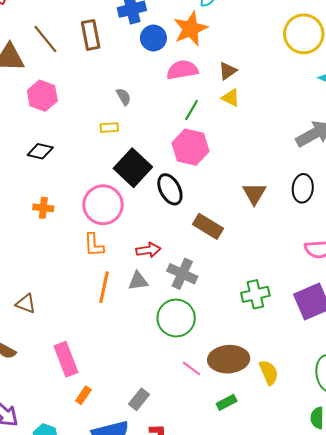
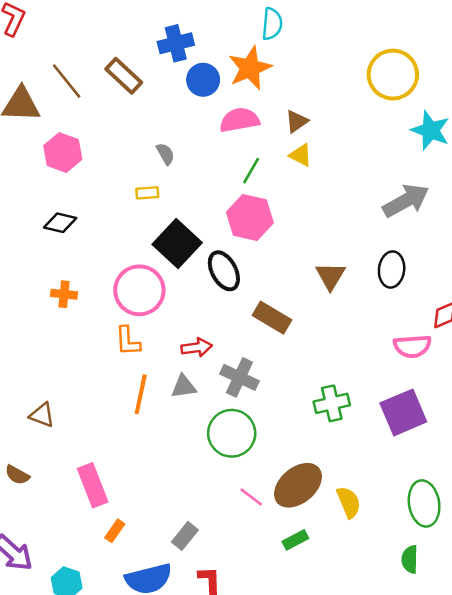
brown rectangle: (91, 35) -> (124, 76), turned -36
brown ellipse: (229, 359) -> (298, 485), turned -36

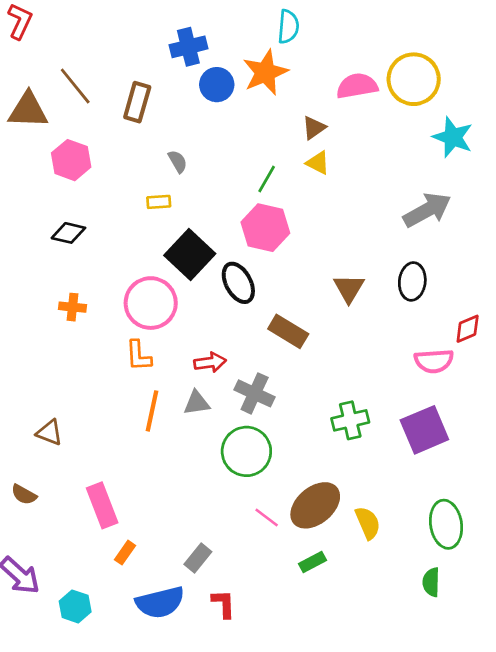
brown rectangle: (124, 76) -> (137, 102), moved, turned 63
pink semicircle: (239, 120) -> (357, 86), moved

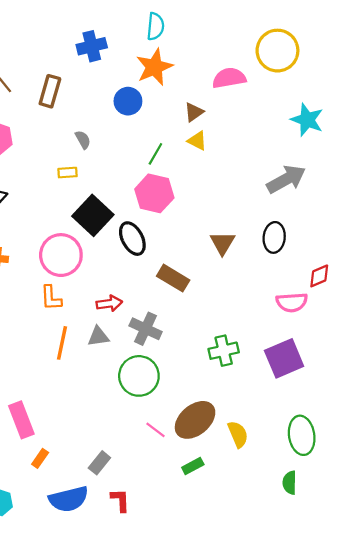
cyan semicircle: (288, 27) -> (155, 26), moved
yellow circle: (414, 79) -> (277, 51), moved
blue circle: (217, 85) -> (128, 101), moved

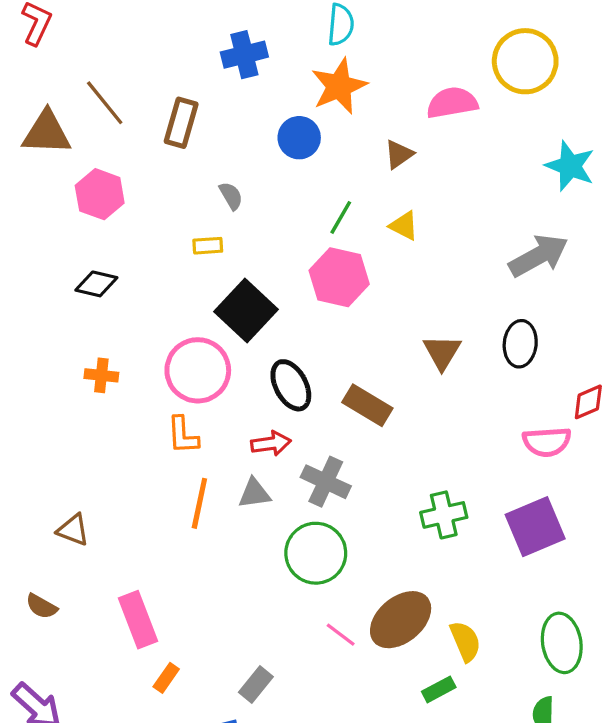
yellow triangle: (197, 141) -> (404, 226), moved
black ellipse: (132, 239) -> (291, 385), moved
green rectangle: (193, 466) -> (439, 689), moved

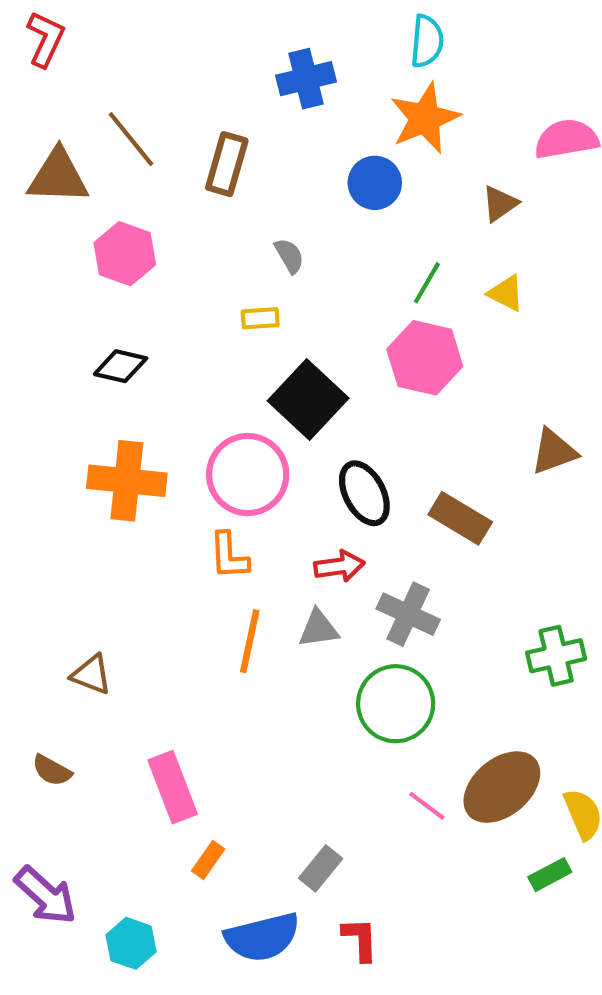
brown triangle: (442, 352) -> (554, 452), turned 39
orange cross: (101, 375) -> (127, 481), size x1.8

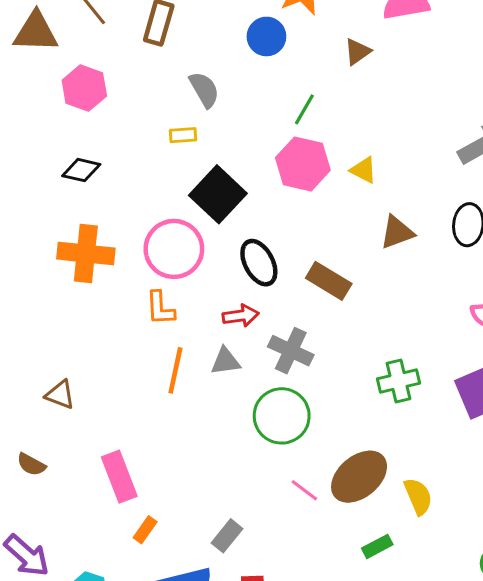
gray semicircle: (289, 256) -> (204, 90), size x1.4
yellow triangle: (506, 293) -> (364, 170), moved
green rectangle: (550, 875) -> (377, 546), moved

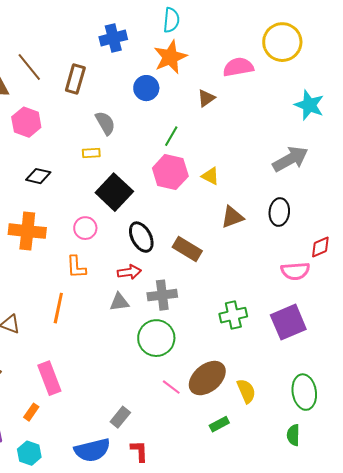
black diamond: (81, 170) -> (38, 176), moved
pink circle: (174, 249) -> (85, 228), size x0.6
gray cross: (291, 351) -> (162, 295), turned -32
orange line: (175, 370) -> (58, 308), moved
orange rectangle: (145, 530) -> (31, 412), moved

